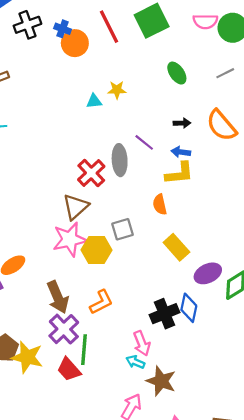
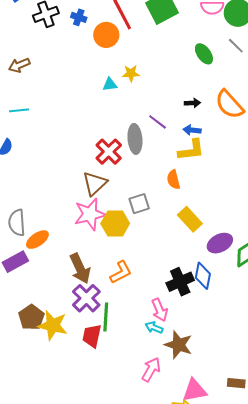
orange circle: (75, 43) -> (106, 35), moved
green ellipse: (177, 73) -> (204, 54), moved
gray line: (225, 73) -> (236, 46), moved, turned 72
red trapezoid: (69, 369) -> (92, 336), turned 55

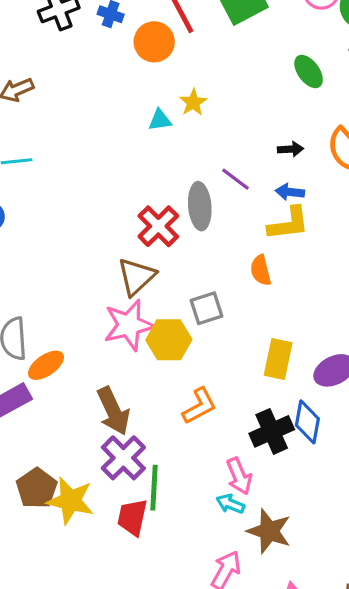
yellow star: (131, 73) -> (193, 102), turned -30
yellow rectangle: (190, 219) -> (278, 359), moved, turned 55
orange L-shape: (121, 272) -> (199, 406), moved

